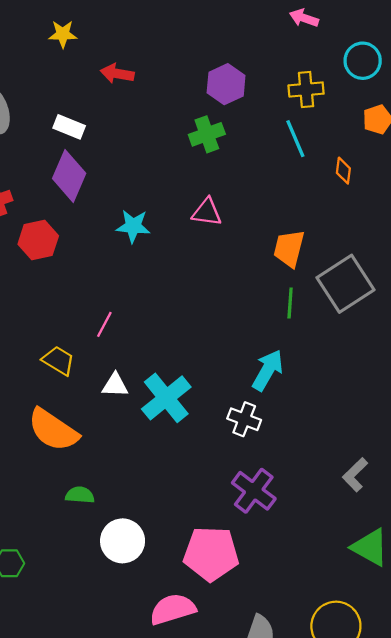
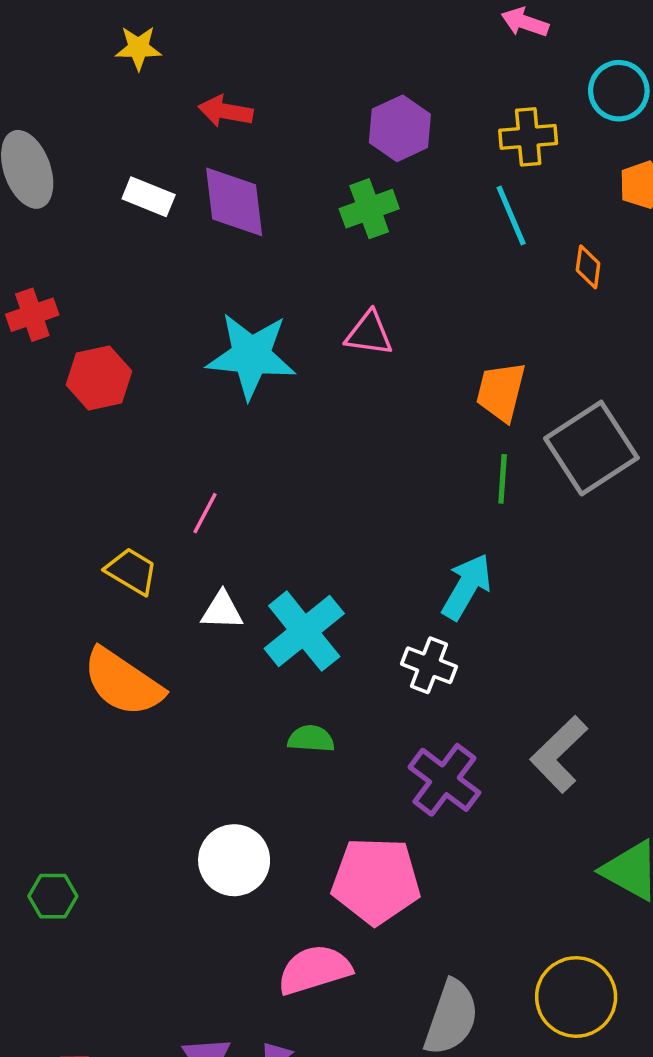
purple diamond: (69, 176) -> (234, 202), moved, turned -30
cyan star: (133, 226) -> (251, 356), size x1.6
gray L-shape: (355, 475) -> (559, 754), moved, size x1.4
green semicircle: (80, 495) -> (311, 739), moved

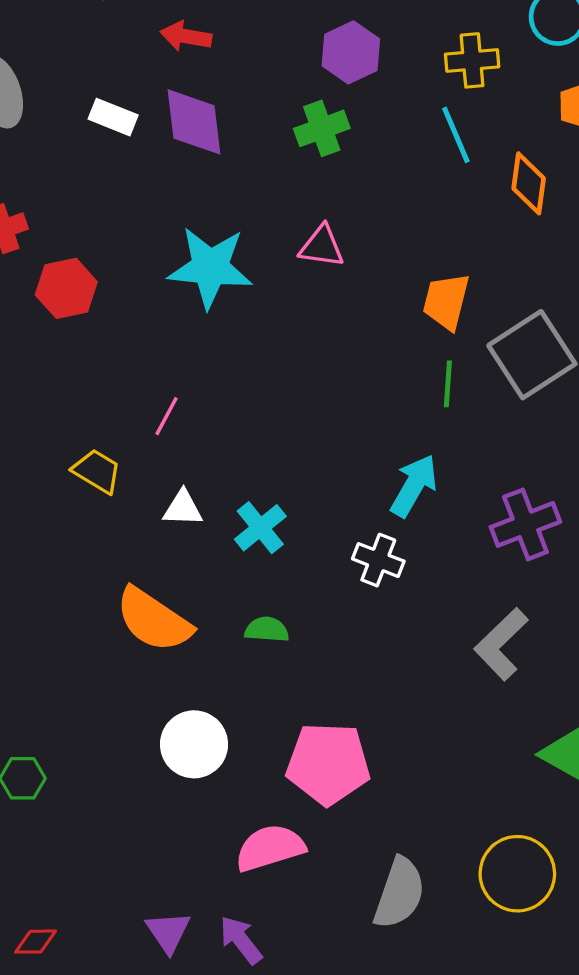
orange diamond: (588, 267) -> (529, 183), size x1.5
cyan cross: (304, 631) -> (260, 528), size x0.7
orange semicircle: (123, 682) -> (154, 620), moved
purple cross: (444, 780) -> (525, 524), moved, turned 32

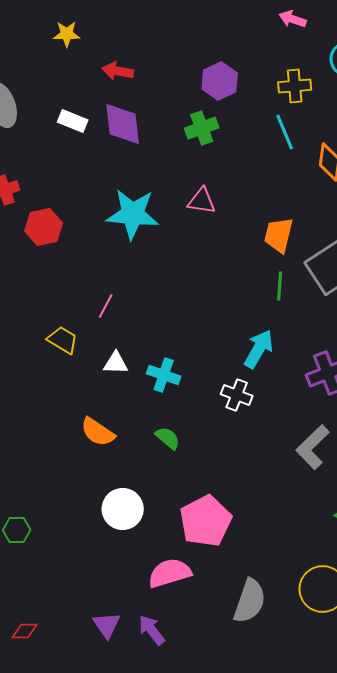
cyan cross: (260, 528) -> (164, 375), turned -32
orange semicircle: (154, 620) -> (98, 432), size x0.7
green semicircle: (267, 630) -> (168, 438), turned 36
pink pentagon: (328, 764) -> (206, 521), turned -30

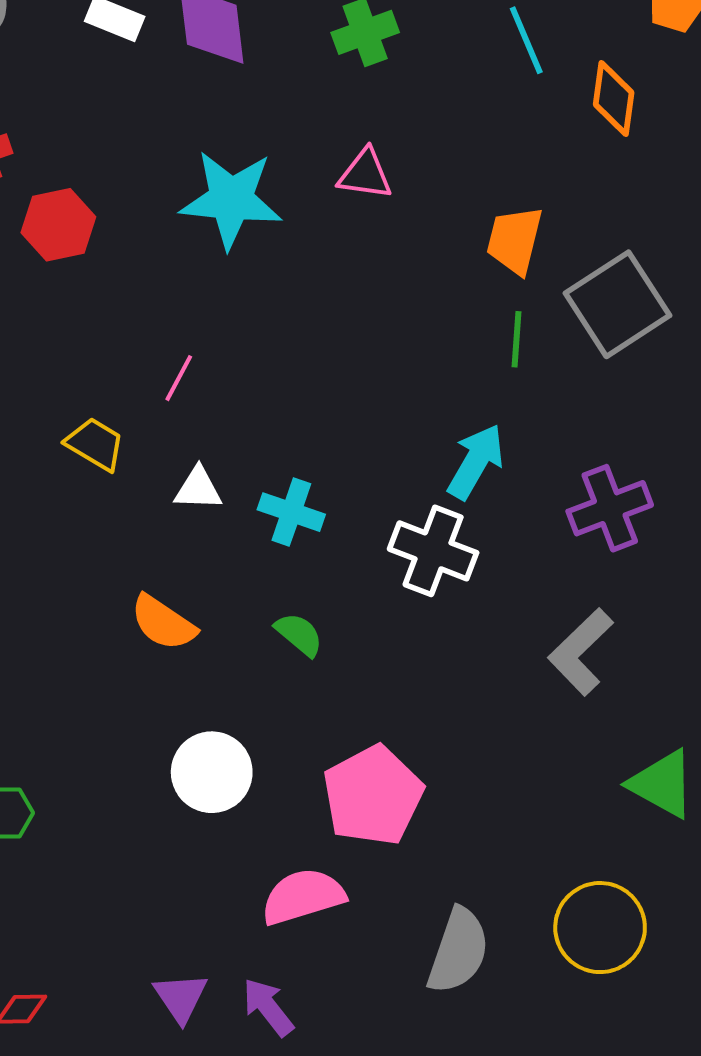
white cross: (237, 395) -> (433, 551), size x1.4

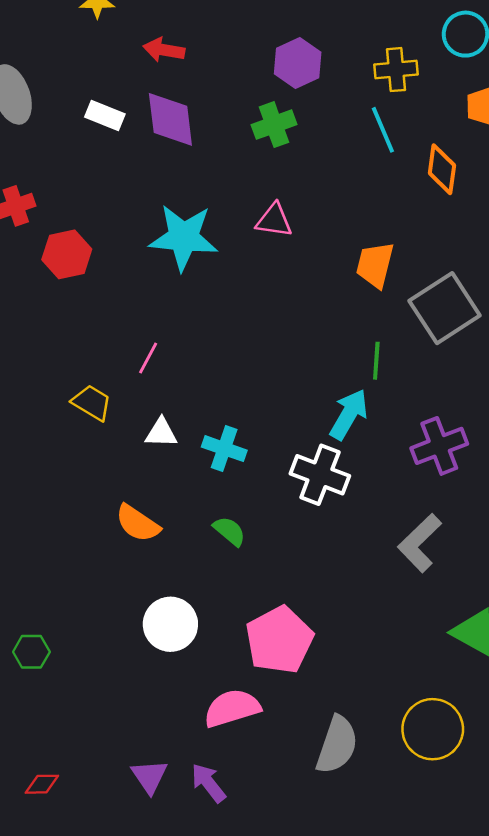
green line: (517, 339) -> (376, 361), moved

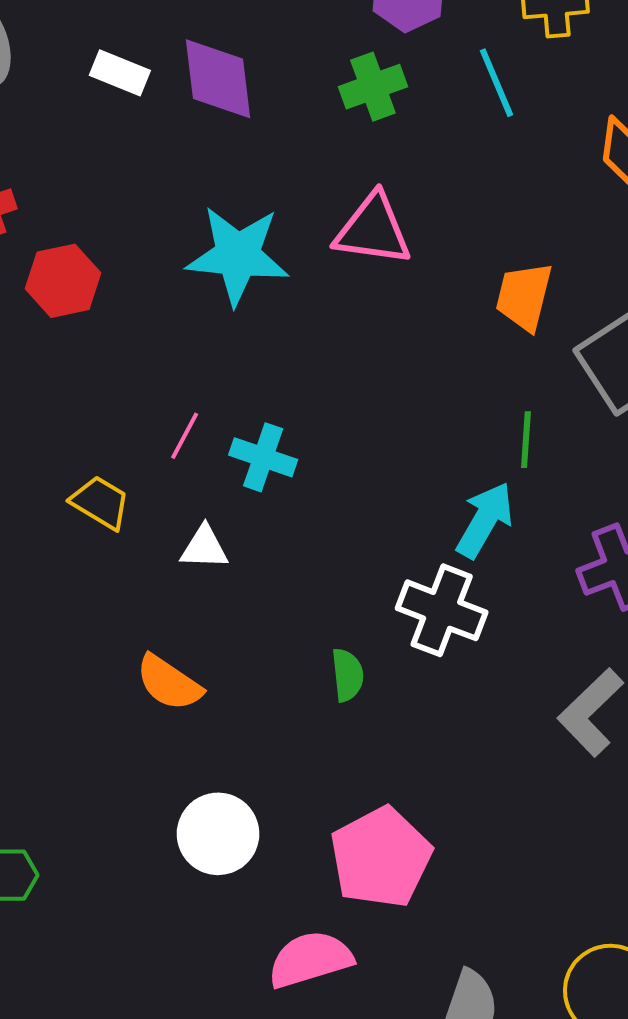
cyan line: (383, 130) -> (497, 83), moved
pink triangle: (274, 220) -> (373, 230), size x1.4
cyan cross: (224, 449) -> (263, 457), moved
green semicircle: (229, 531) -> (347, 675), moved, turned 44

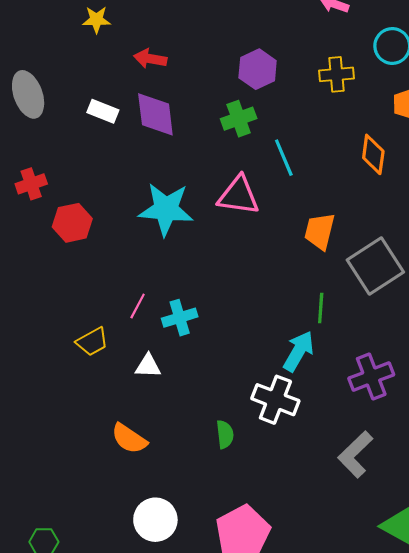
cyan line: (497, 83) -> (284, 158), moved
cyan cross: (263, 457) -> (180, 318), turned -36
yellow trapezoid: (100, 502) -> (92, 342), turned 120

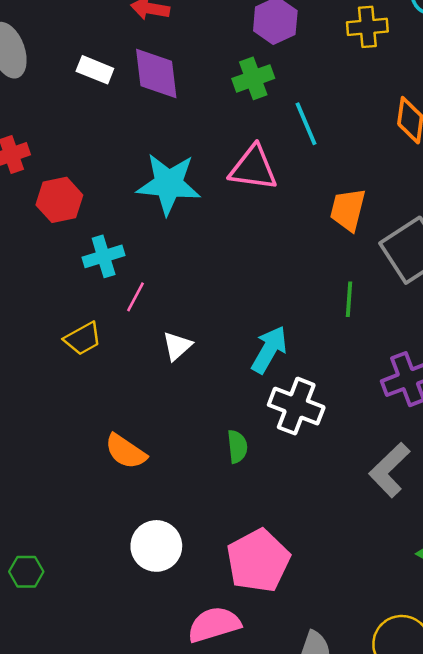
cyan cross: (180, 318) -> (104, 256), moved
cyan arrow: (299, 351) -> (269, 350), moved
white triangle: (148, 366) -> (177, 346), moved, turned -44

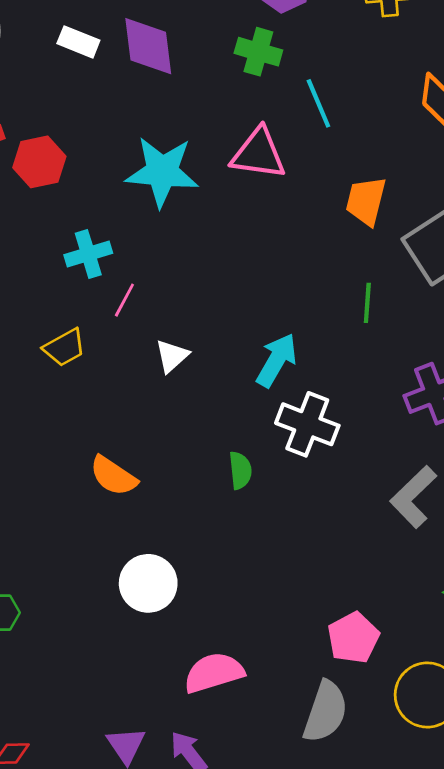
green cross: (253, 78) -> (258, 52), turned 36
red hexagon: (59, 200) -> (39, 162), moved
pink pentagon: (258, 561) -> (353, 638), moved, size x0.7

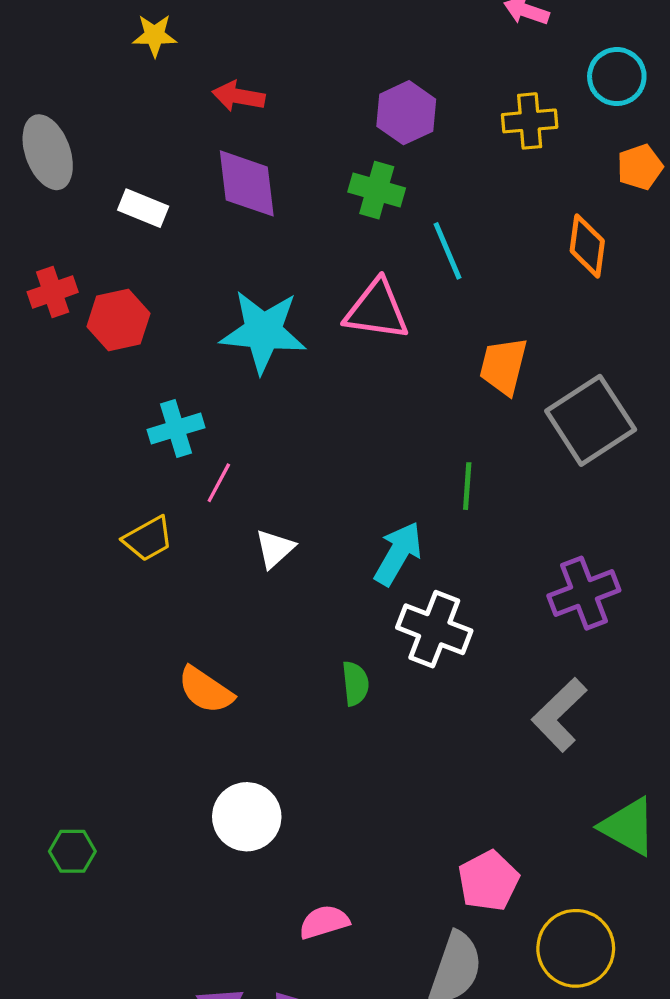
white rectangle: (78, 42) -> (143, 208), moved
green line: (367, 303) -> (467, 486), moved
pink semicircle: (214, 673) -> (324, 922), size x0.7

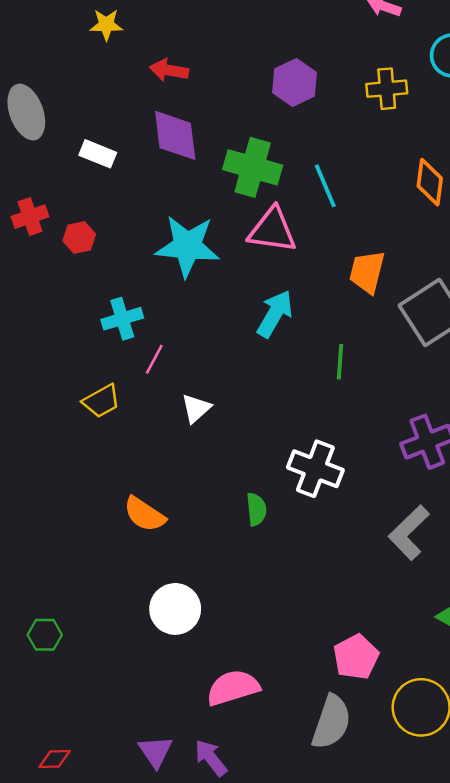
green cross: (377, 190) -> (253, 167), moved, size x1.4
red hexagon: (118, 320) -> (79, 237), size x0.7
cyan arrow: (398, 554) -> (275, 314), moved
pink semicircle: (324, 922) -> (233, 688), size x1.4

